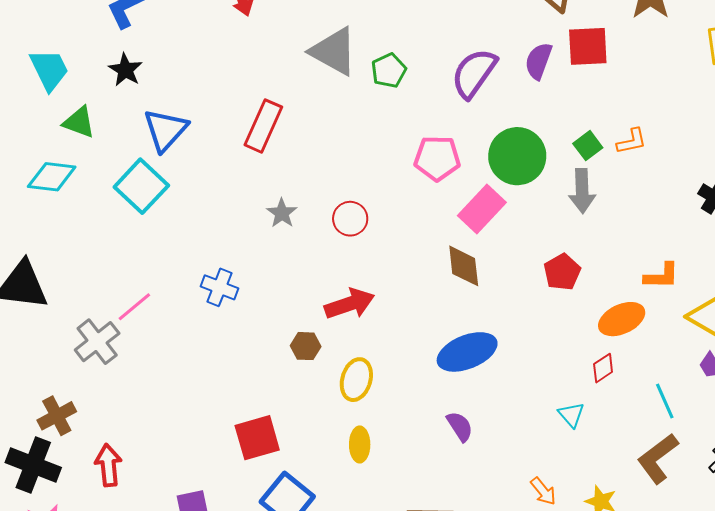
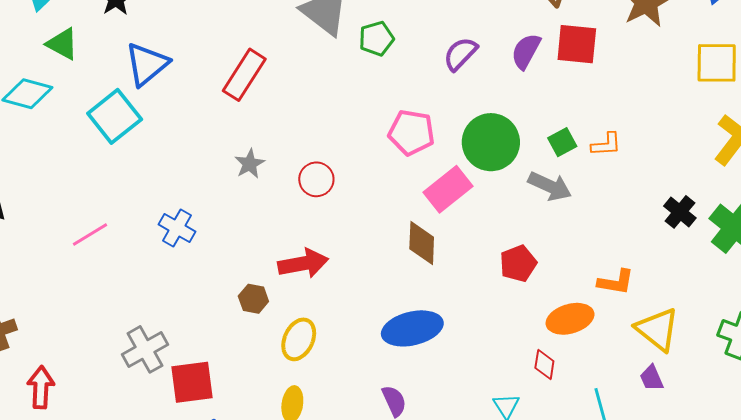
purple semicircle: (474, 73) -> (460, 54), size x0.7
gray arrow: (582, 191) -> (550, 186), turned -72
gray cross: (97, 342) -> (145, 349), moved
red diamond: (603, 368) -> (544, 364), turned -56

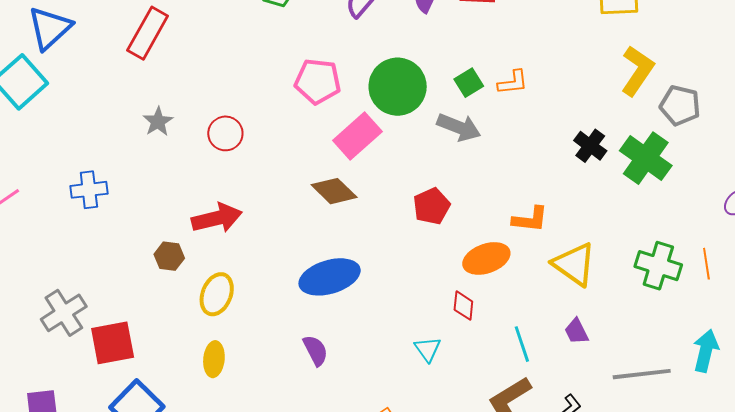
blue cross: (177, 228) -> (89, 190), turned -33
brown diamond: (422, 243) -> (334, 191), turned -45
purple trapezoid: (652, 378) -> (576, 331), moved

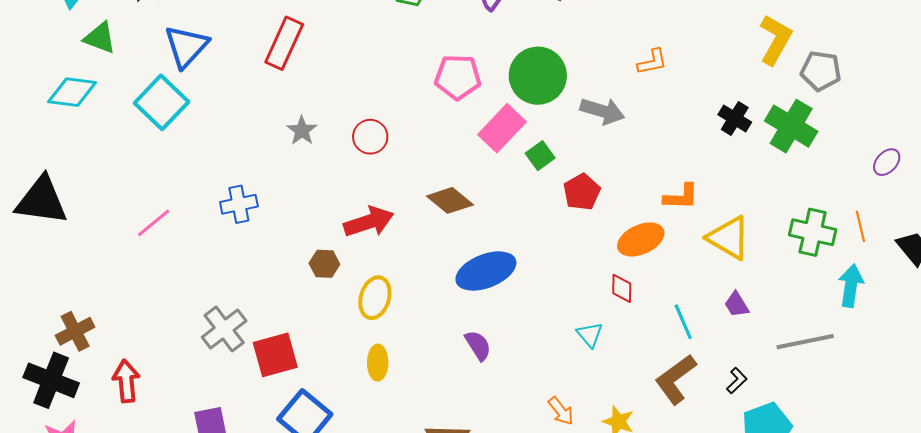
green square: (469, 83) -> (540, 156), moved
brown diamond: (334, 191) -> (450, 200), moved
cyan arrow: (706, 351) -> (851, 286), moved

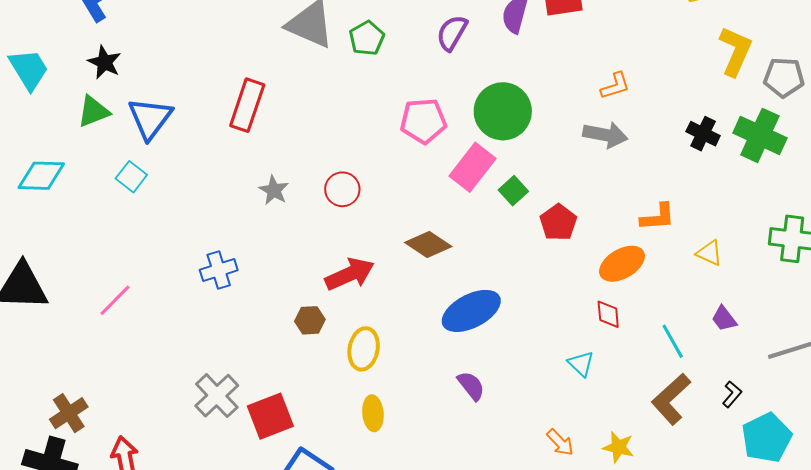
green triangle: (100, 38) -> (93, 111), moved, turned -36
cyan square: (162, 102) -> (131, 177), size x0.6
gray arrow: (602, 111) -> (605, 135), moved
pink line: (154, 223) -> (115, 300), moved
yellow triangle: (729, 238) -> (709, 253), size x0.6

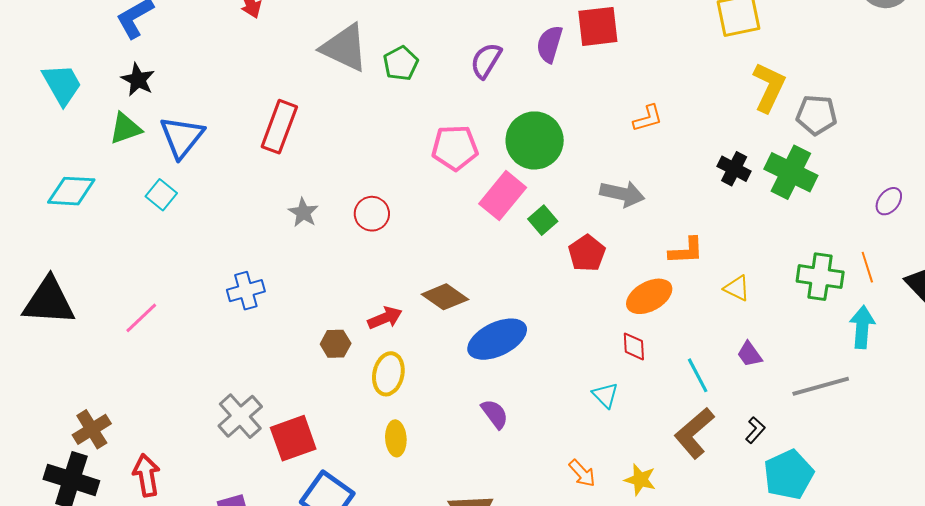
gray arrow: (605, 135) -> (622, 194), moved
brown diamond: (428, 244) -> (445, 297), moved
red arrow: (350, 274) -> (385, 318), moved, size x0.7

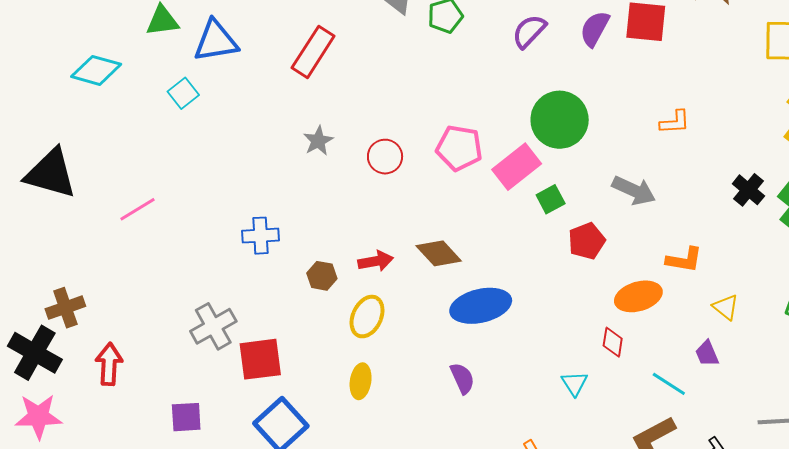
blue triangle: (182, 137) -> (216, 41), turned 30
pink pentagon: (455, 148) -> (459, 148), moved
blue cross: (246, 291) -> (261, 236), moved
purple trapezoid: (750, 354) -> (707, 354), moved
cyan line: (698, 375) -> (669, 384), turned -42

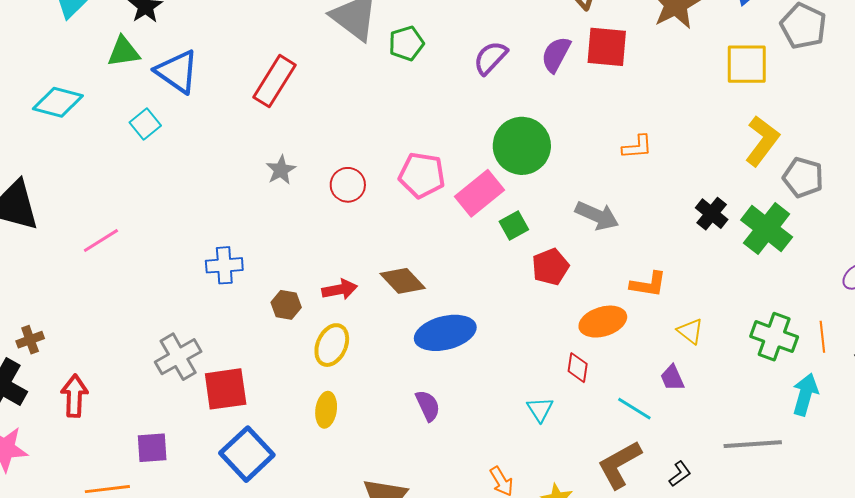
blue triangle: (216, 41) -> (177, 71), turned 45
brown cross: (65, 308) -> (30, 340), size x0.7

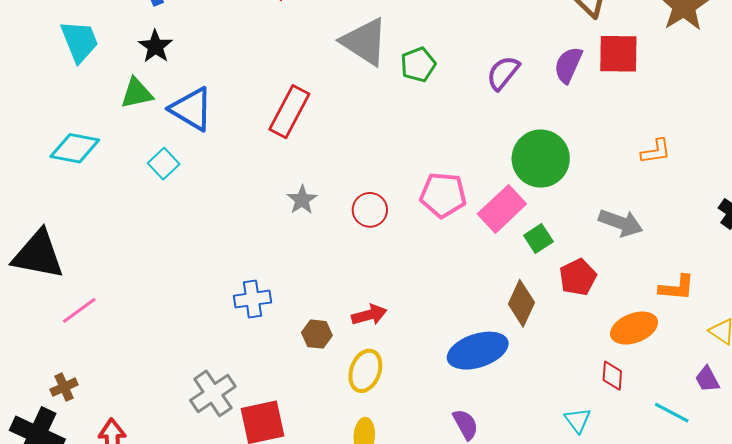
pink line: (101, 241) -> (79, 310), moved
brown diamond: (403, 281) -> (521, 303), moved, turned 72

